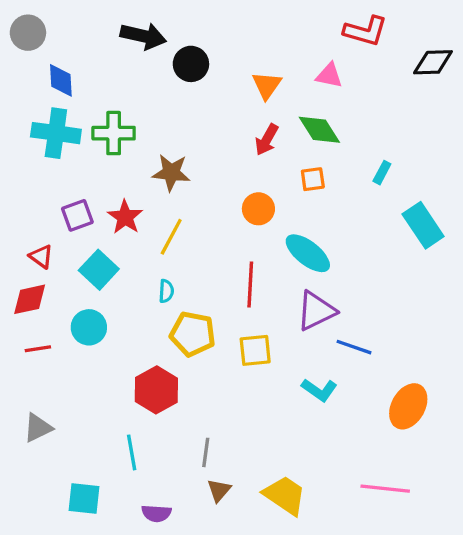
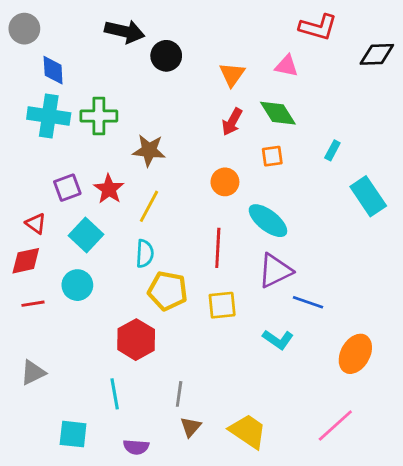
cyan semicircle: (166, 291) -> (145, 254), size x1.4
pink line: (385, 489) -> (335, 425), turned -48

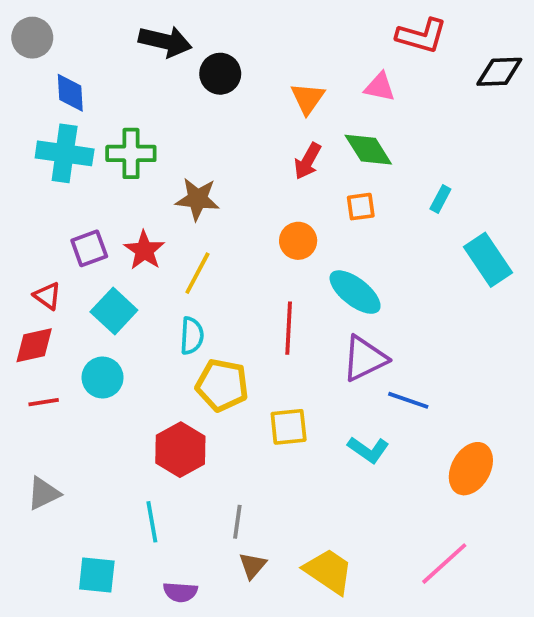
yellow square: (222, 305) -> (289, 427), moved

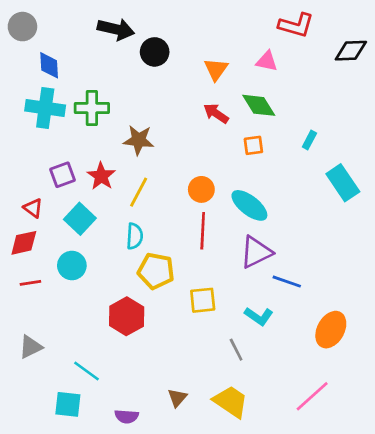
red arrow: (308, 161) -> (216, 113), turned 95
orange circle: (298, 241) -> (201, 189), moved
cyan line: (152, 522) -> (87, 371), moved, turned -44
gray line: (237, 522) -> (236, 350), moved, turned -35

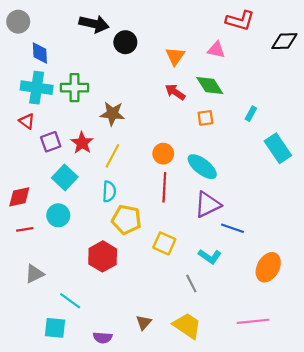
red triangle: (33, 208) -> (27, 121), moved
yellow square: (203, 300) -> (164, 243), turned 30
gray triangle: (30, 347) -> (34, 274), moved
pink line: (312, 396) -> (253, 321), turned 36

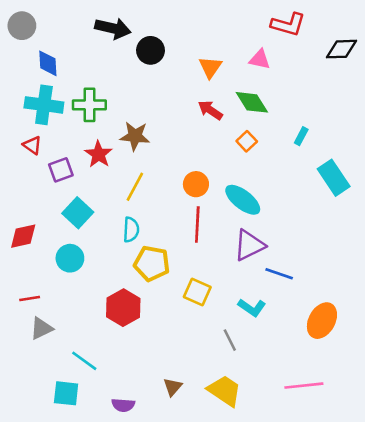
orange square: (205, 118) -> (247, 141), turned -35
red star: (82, 143) -> (99, 154), moved
red line: (25, 229) -> (30, 298), moved

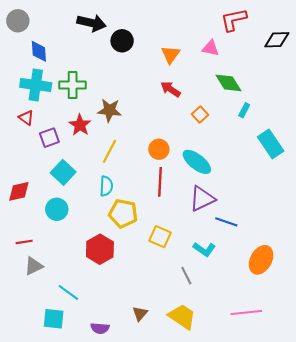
red L-shape: (288, 24) -> (234, 20), turned 152
green diamond: (252, 102) -> (228, 83), moved

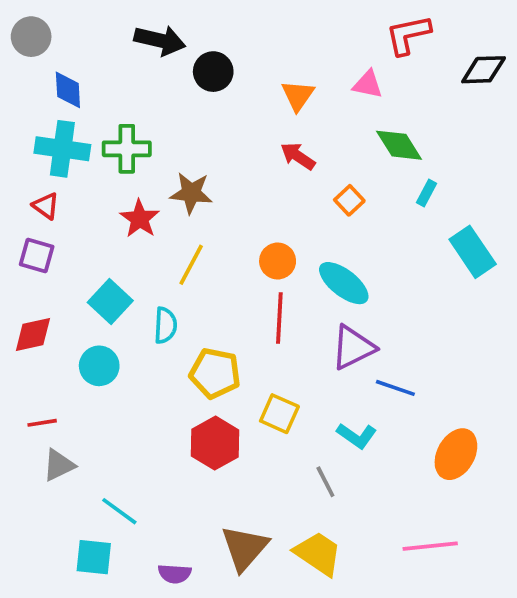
purple square: (49, 138) -> (37, 255), moved, turned 36
cyan semicircle: (106, 186) -> (165, 325), moved
red hexagon: (100, 249) -> (215, 443), moved
brown triangle: (140, 314) -> (244, 548), size x1.8

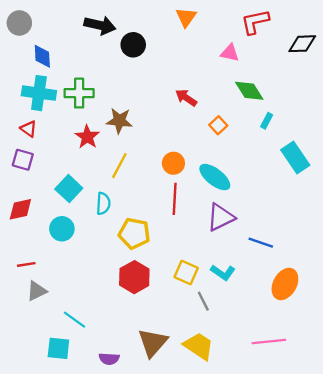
orange triangle: (298, 95) -> (186, 17), moved
blue line: (395, 388) -> (261, 243), moved
yellow square: (279, 414) -> (186, 272), moved

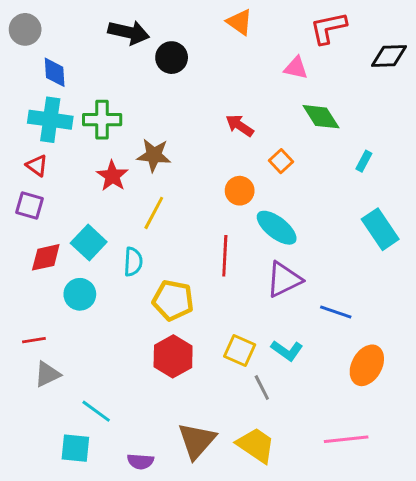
orange triangle: (186, 17) -> (240, 22), turned -30
cyan rectangle: (267, 121) -> (364, 161), moved
cyan rectangle: (295, 157) -> (380, 229), moved
orange circle: (173, 163) -> (240, 191), moved
red diamond: (20, 209) -> (46, 257), moved

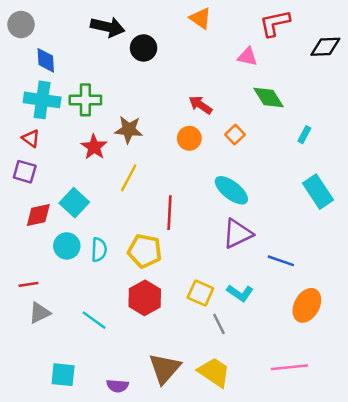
orange circle: (240, 191) -> (189, 138), moved
red line: (225, 256) -> (170, 213), moved
cyan semicircle: (133, 262) -> (99, 250), moved
cyan line: (96, 411) -> (94, 320), moved

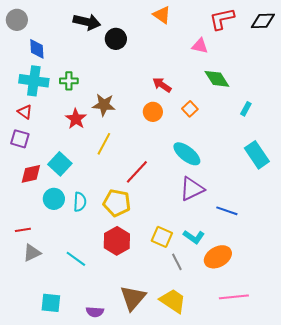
black diamond: (325, 47) -> (263, 21), moved
green cross: (85, 100) -> (69, 81), size x0.7
red line: (170, 213) -> (137, 172), turned 40
orange ellipse: (307, 305) -> (218, 257), moved, turned 32

